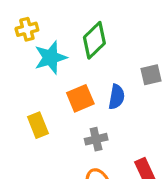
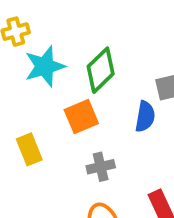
green diamond: (94, 40) -> (101, 70), moved
blue semicircle: (116, 97) -> (145, 117), moved

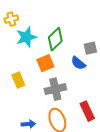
blue semicircle: (145, 117) -> (78, 63), turned 119
gray cross: (101, 167) -> (55, 89), size x1.5

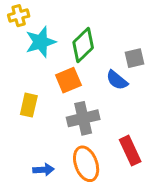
yellow rectangle: (18, 80) -> (29, 105), turned 35

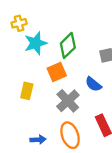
blue semicircle: (117, 80) -> (93, 84), moved
gray cross: (83, 118) -> (68, 101), turned -30

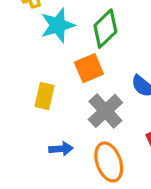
blue arrow: (38, 140) -> (61, 149), moved

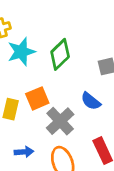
orange square: (89, 68) -> (37, 98), moved

